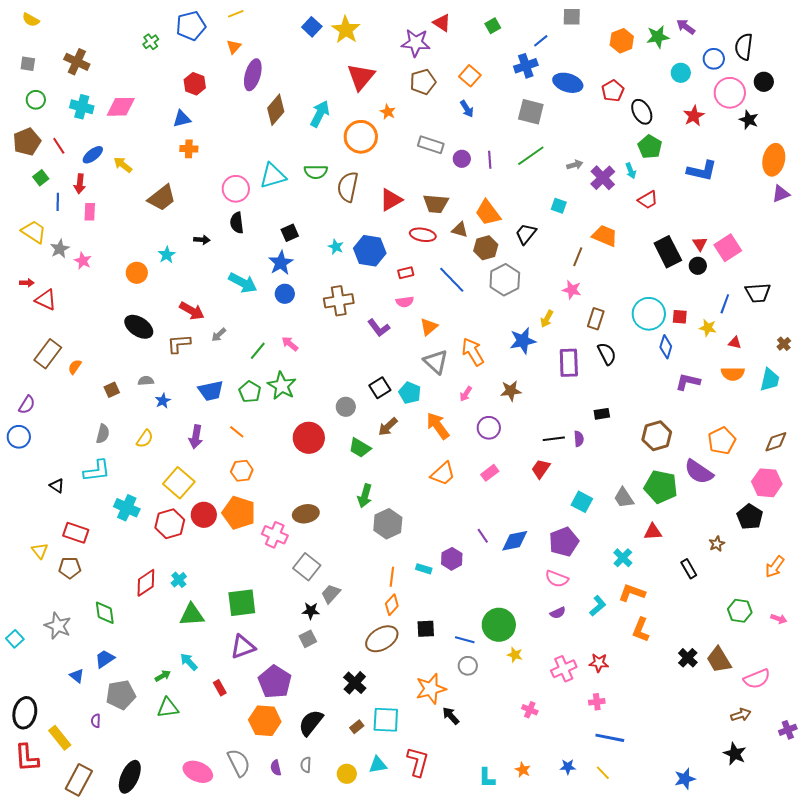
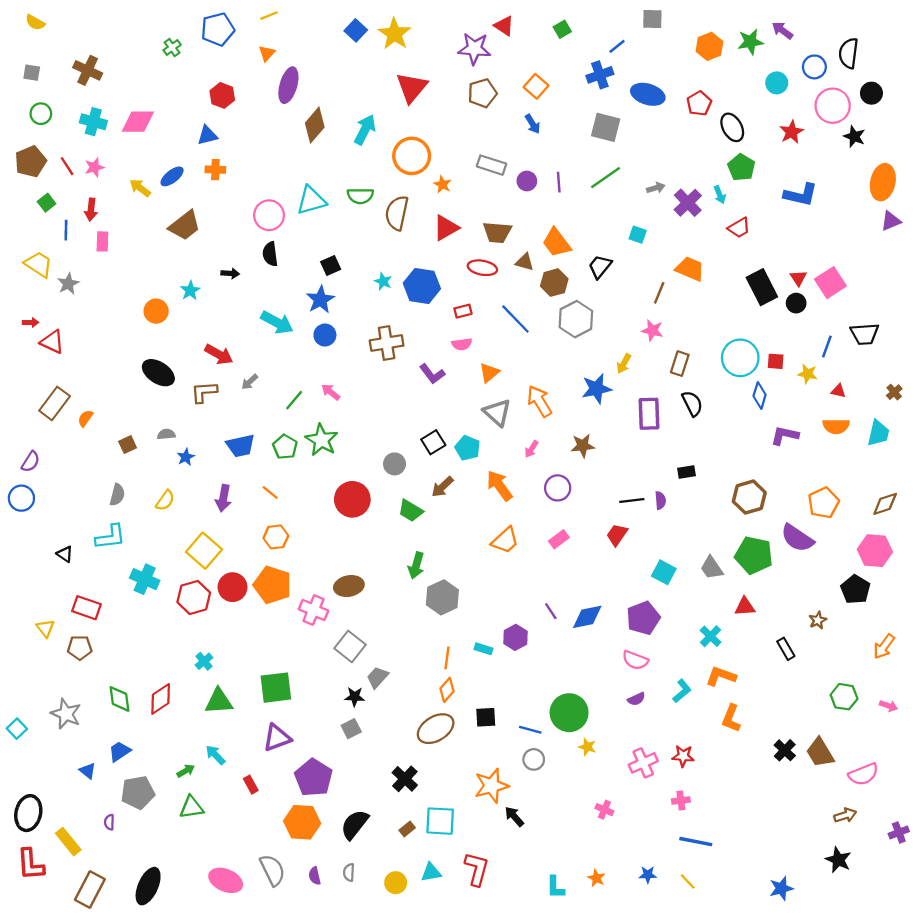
orange star: (388, 112) -> (442, 184), moved
blue ellipse: (93, 155) -> (172, 176), moved
pink star: (83, 261) -> (94, 167), moved, turned 30
red diamond: (146, 583) -> (161, 699), moved

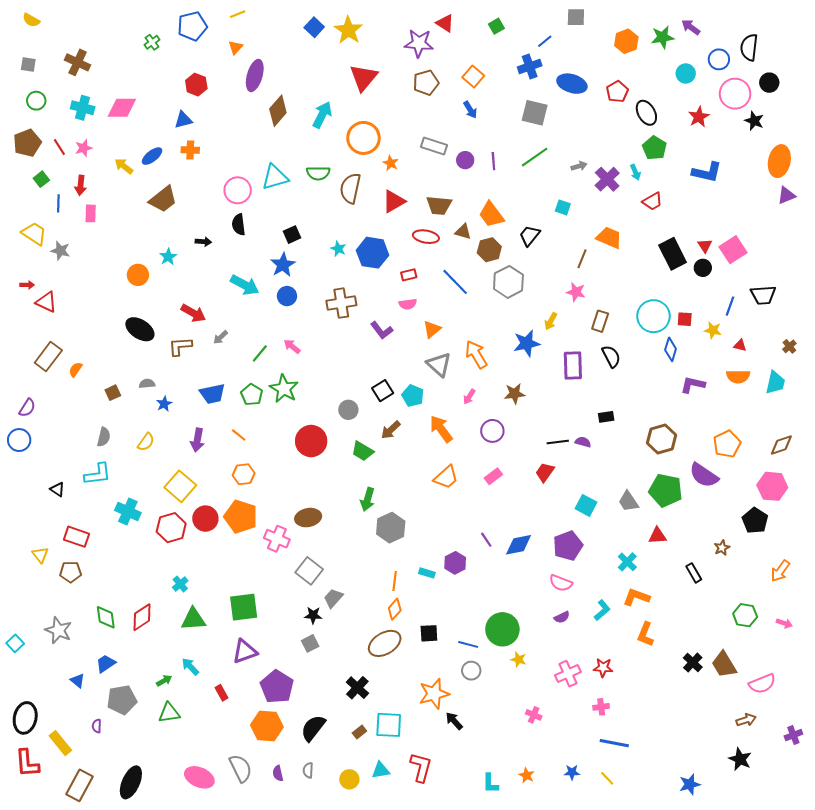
gray star: (68, 284) -> (60, 251), turned -30
purple semicircle: (660, 500) -> (583, 442), turned -70

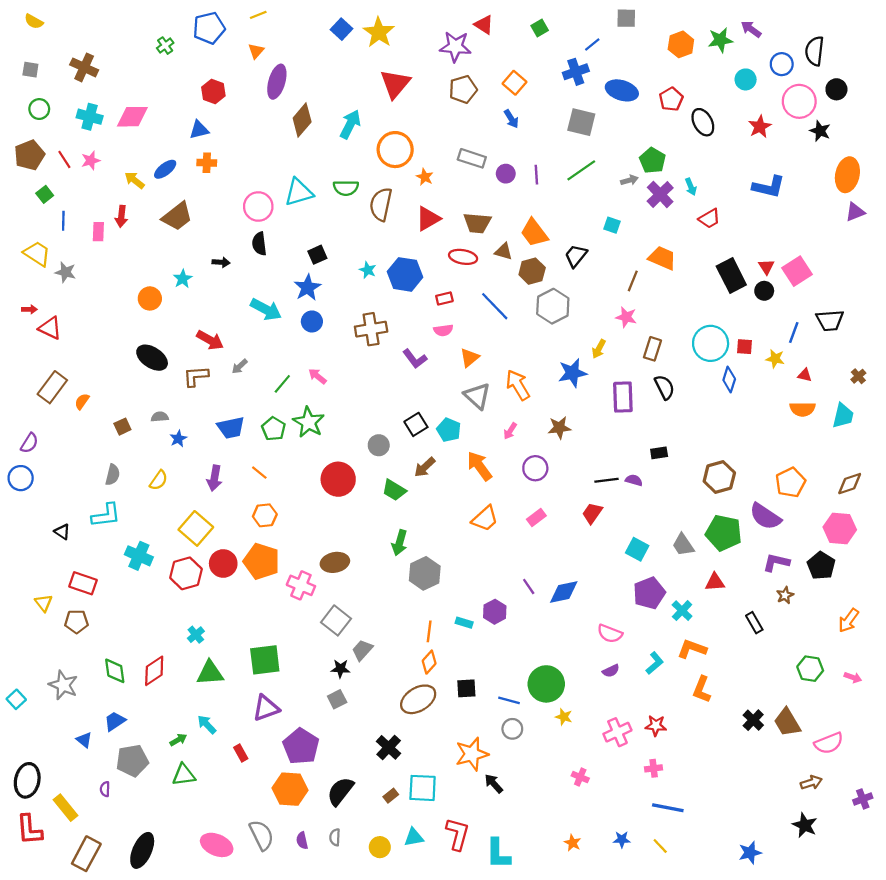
green pentagon: (654, 148) -> (652, 160), moved
red arrow: (81, 185) -> (121, 216), moved
purple L-shape: (693, 385) -> (776, 562), moved
purple pentagon: (568, 546) -> (649, 593), moved
cyan L-shape: (490, 783) -> (498, 854), moved, size x1.4

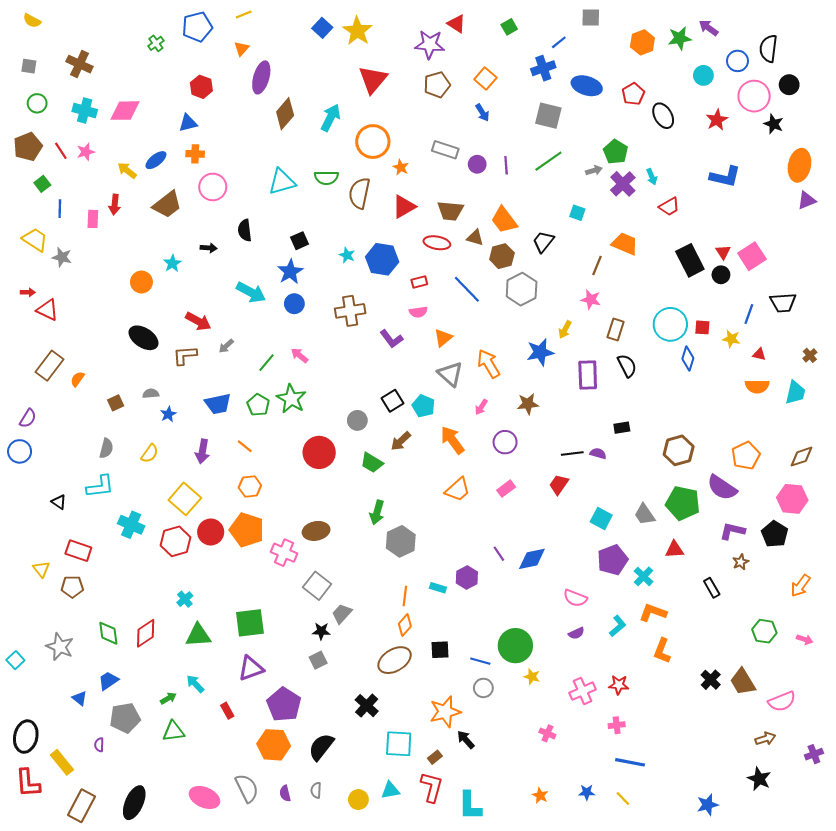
pink circle: (258, 206) -> (213, 187), moved
brown rectangle: (391, 796) -> (435, 757), moved

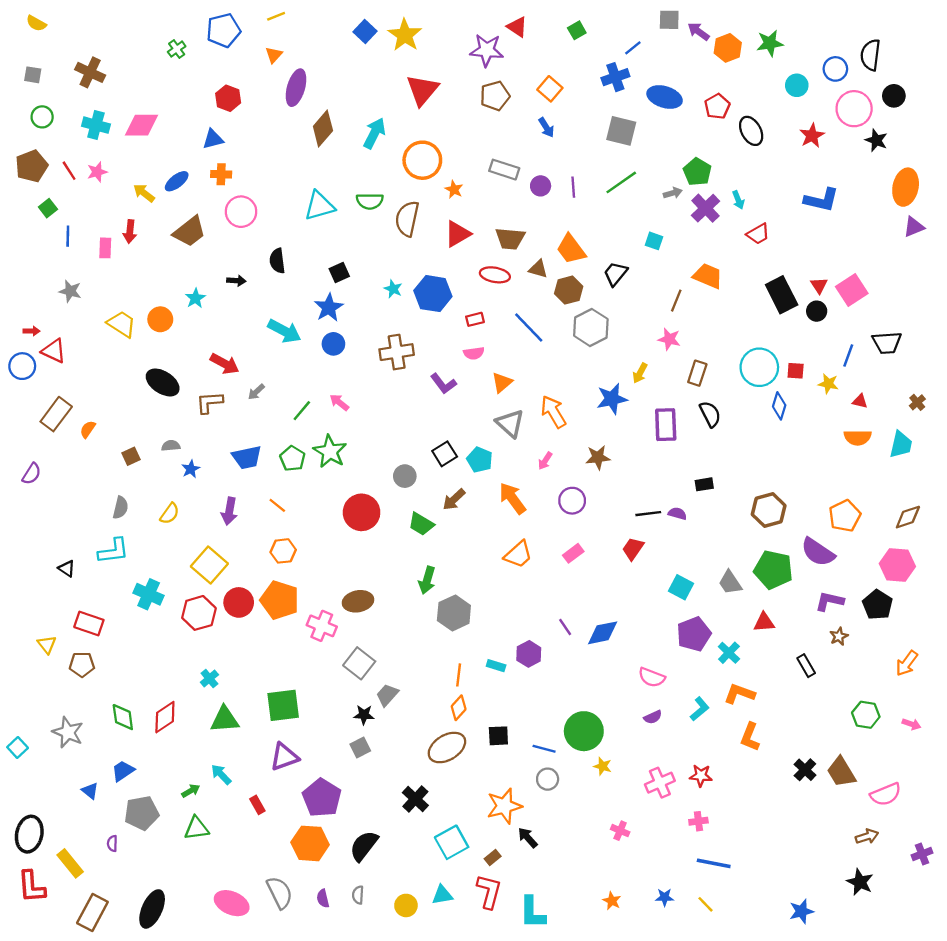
purple arrow: (709, 28) -> (698, 31), moved
yellow trapezoid: (35, 240) -> (122, 324), moved
blue circle: (20, 451) -> (22, 366), moved
cyan square: (399, 744) -> (452, 842), turned -32

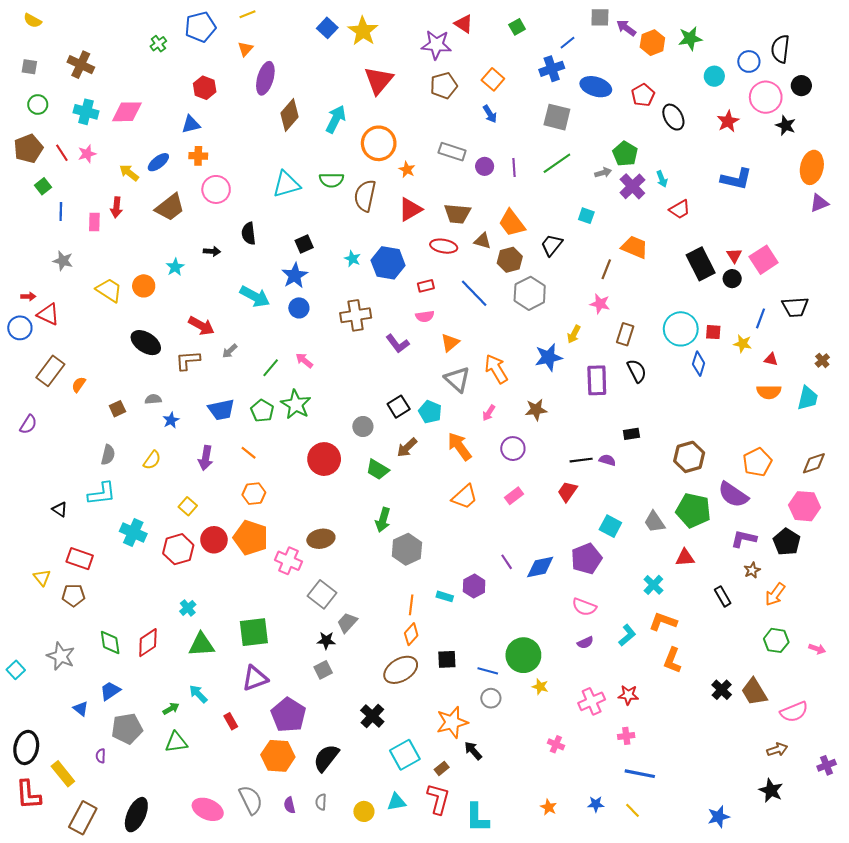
yellow square: (209, 565) -> (188, 506), size x0.6
purple pentagon: (694, 634) -> (586, 559), moved
orange arrow: (907, 663) -> (775, 594), moved

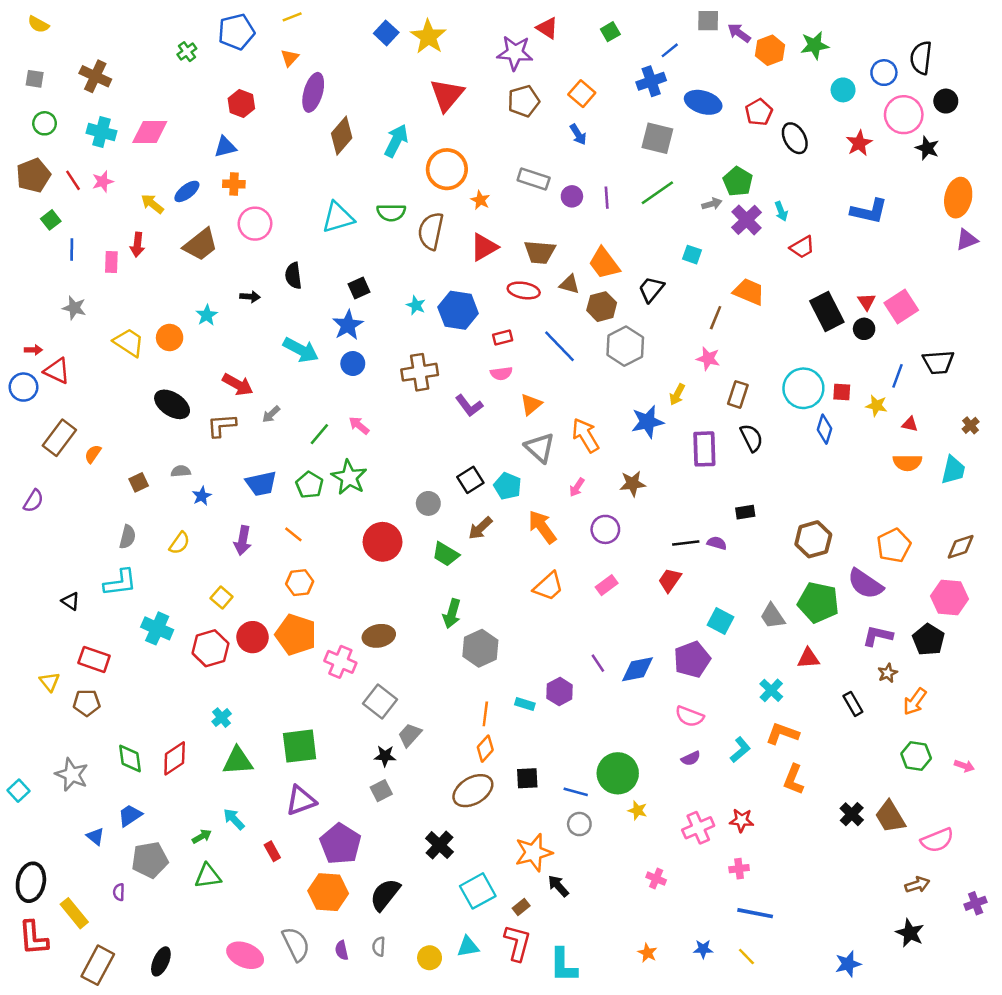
black ellipse: (136, 815) -> (161, 961), size x0.7

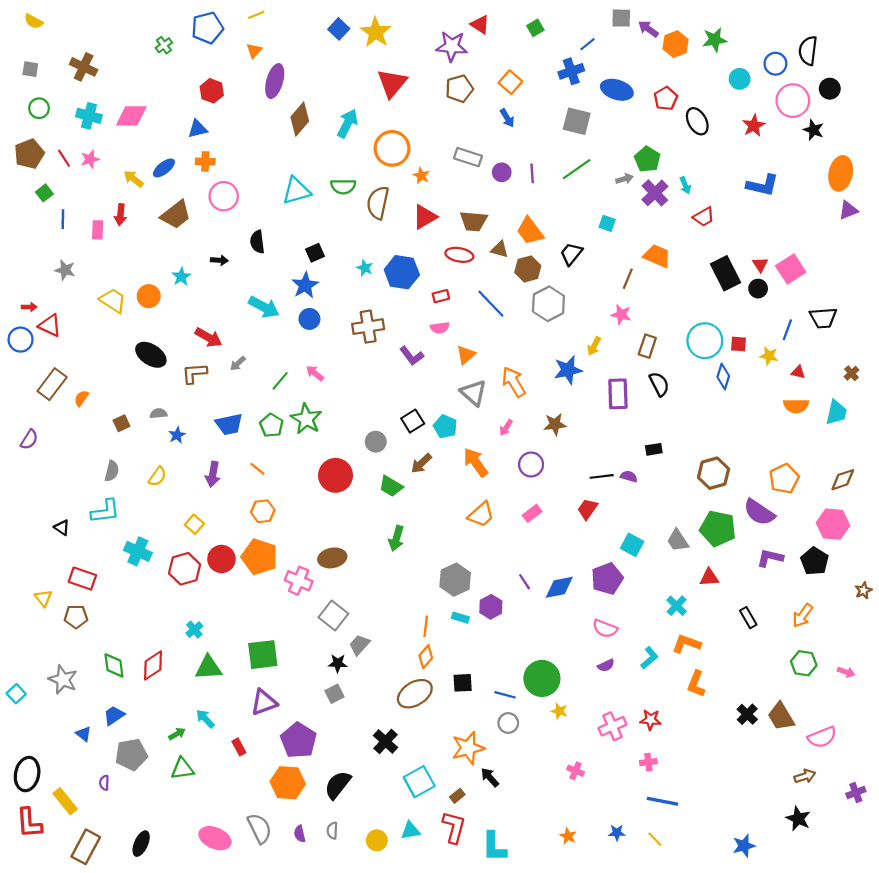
gray hexagon: (480, 648) -> (455, 580), moved
brown star: (888, 673) -> (863, 590), moved

